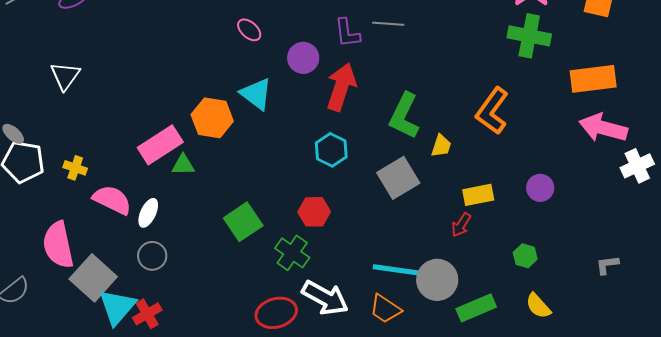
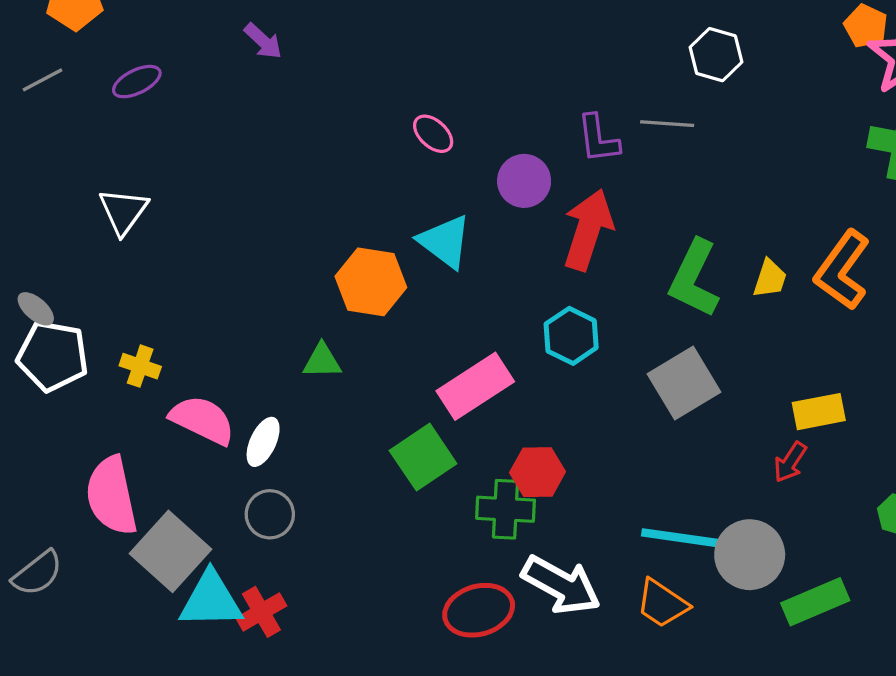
pink rectangle: (160, 145) -> (475, 386), moved
yellow trapezoid: (441, 146) -> (770, 279), moved
red hexagon: (314, 212) -> (538, 472), moved
green cross: (292, 253) -> (506, 509), turned -32
cyan triangle: (117, 307) -> (211, 600), turned 48

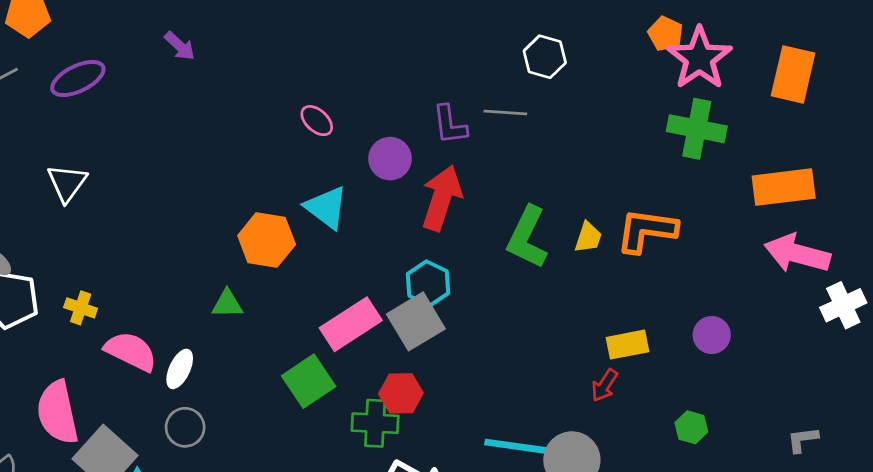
purple ellipse: (137, 82) -> (78, 79), size x1.4
orange L-shape: (842, 270) -> (647, 231), turned 62
gray square: (684, 383) -> (416, 321), moved

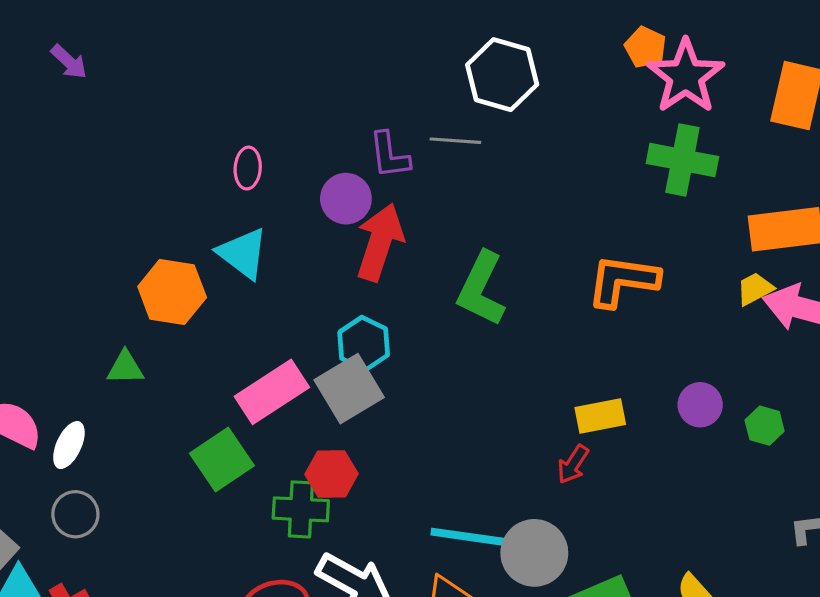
white hexagon: (545, 57) -> (502, 75), size x1.4
pink ellipse: (317, 121) -> (248, 168), moved, turned 52
purple circle: (390, 159) -> (346, 199), moved
yellow trapezoid: (588, 237) -> (755, 289), moved, turned -136
green hexagon: (691, 427) -> (765, 426), moved

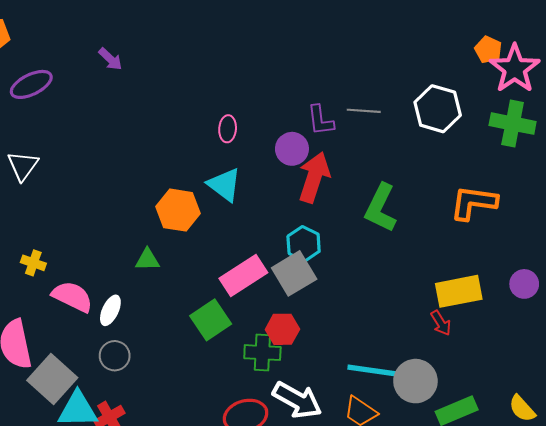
white hexagon: (502, 75) -> (438, 109), moved
yellow rectangle: (600, 416) -> (459, 291), size x1.4
red arrow: (573, 464) -> (441, 323), turned -65

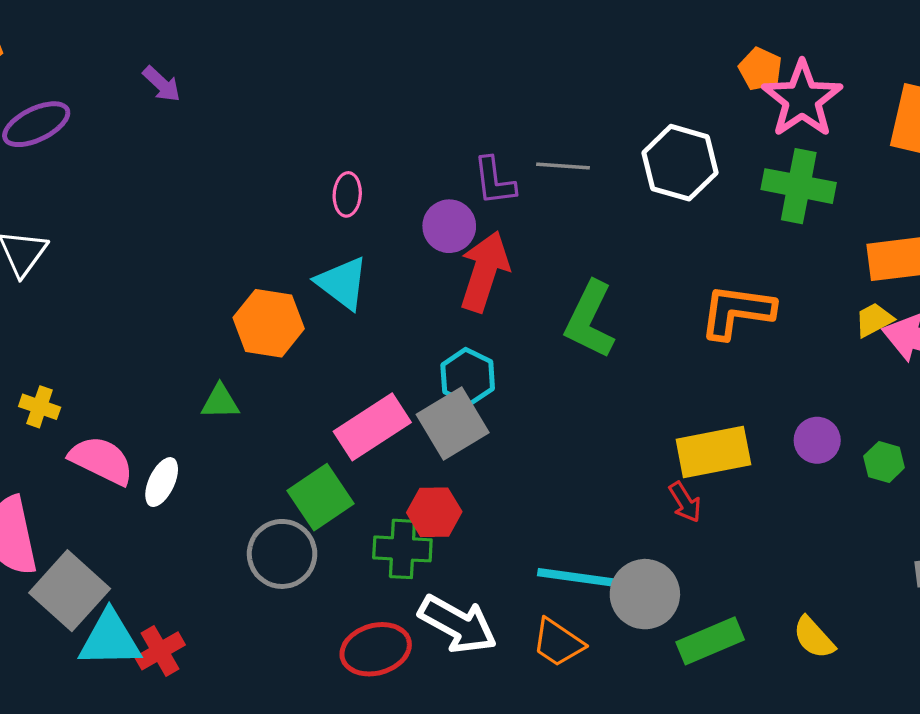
gray circle: (115, 356) -> (282, 554), moved, size x1.4

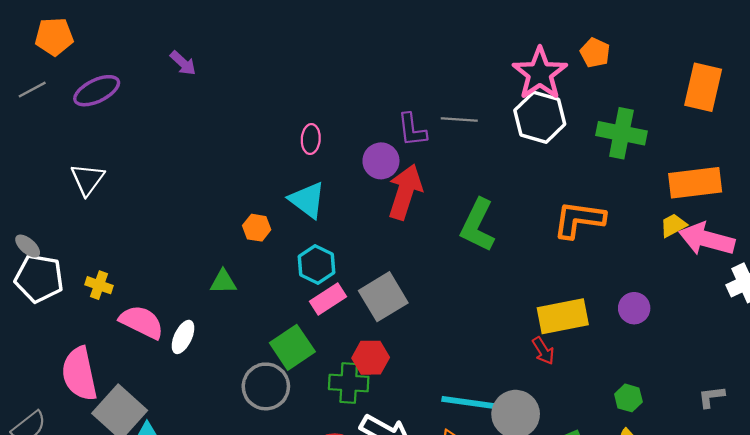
pink star: (802, 99) -> (540, 73), moved
orange hexagon: (269, 323) -> (257, 228), size x0.6
cyan hexagon: (468, 377) -> (316, 264), moved
pink rectangle: (372, 427) -> (328, 299), size x0.7
green hexagon: (884, 462) -> (628, 398), moved

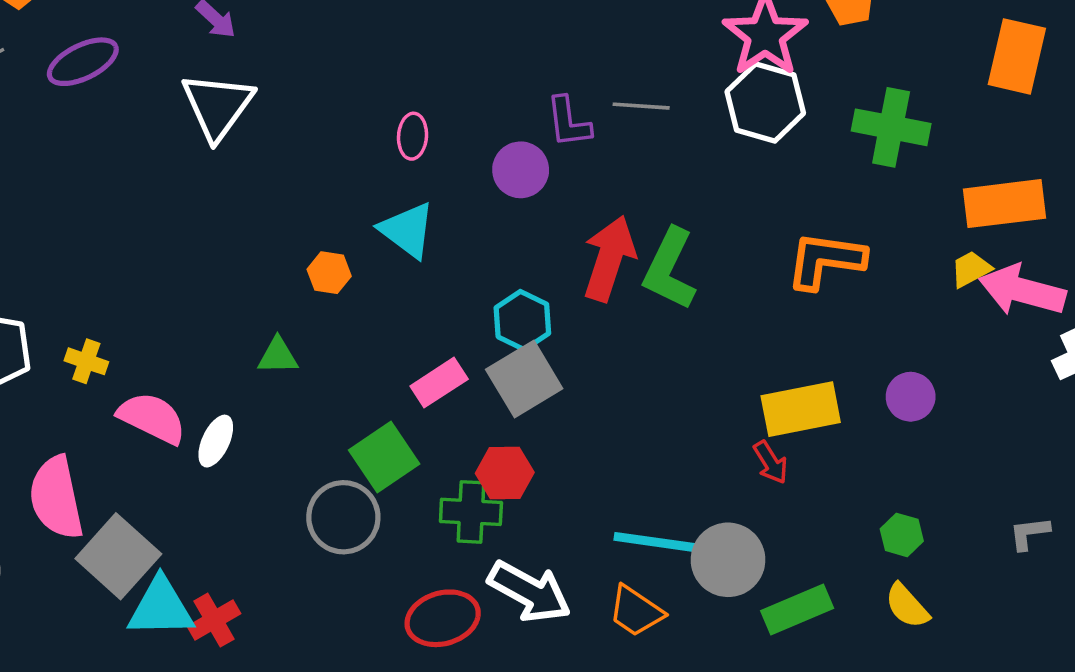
white triangle: (87, 179) -> (218, 106), moved, size x1.4
red arrow: (405, 192) -> (609, 258), moved
cyan hexagon: (316, 264) -> (522, 321), moved

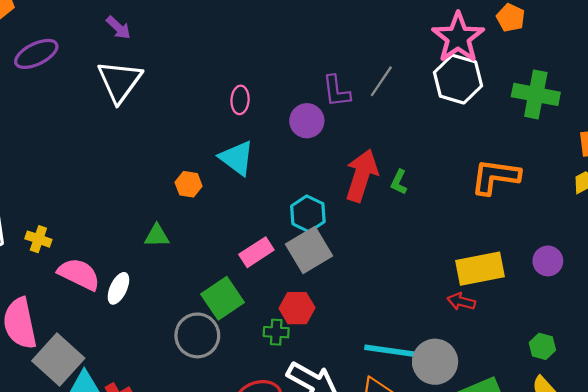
gray line: (641, 106) -> (381, 81), turned -60
green L-shape: (670, 269) -> (399, 182), size x0.5
red arrow: (771, 462) -> (461, 301), turned 136
green cross: (471, 512) -> (276, 332), size x0.7

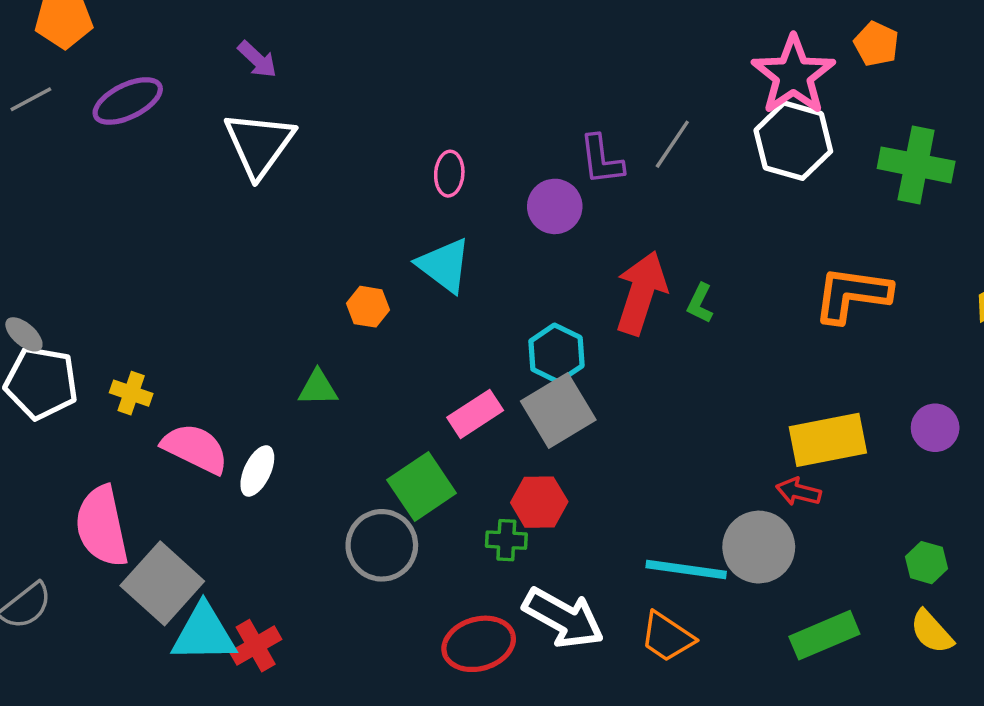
gray circle: (435, 362) -> (759, 547), moved

